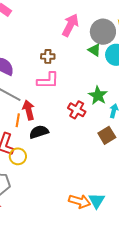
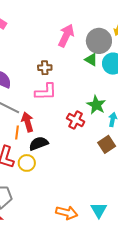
yellow circle: (18, 156) -> (27, 163), moved
orange arrow: (80, 201) -> (67, 213), moved

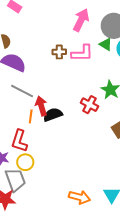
pink L-shape: (46, 92) -> (82, 53), moved
black semicircle: (39, 143) -> (53, 115), moved
yellow circle: (27, 163) -> (25, 162), moved

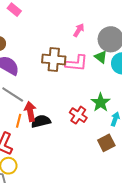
pink arrow: (81, 20) -> (79, 30), size x0.6
brown cross: (59, 52) -> (54, 60), size x1.6

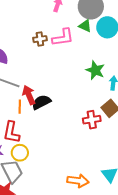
brown cross: (54, 60) -> (40, 39), size x0.6
red cross: (78, 115) -> (92, 120), moved, turned -30

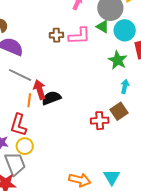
green star: (95, 70) -> (118, 60), moved

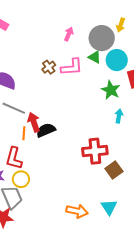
brown cross: (56, 35) -> (49, 67), turned -32
brown square: (119, 111) -> (114, 170), moved
red cross: (100, 121) -> (95, 151), size x1.4

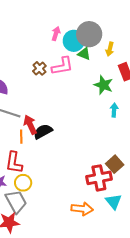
yellow arrow: (121, 25) -> (110, 49), moved
cyan circle: (117, 60) -> (74, 41), moved
red cross: (95, 151) -> (99, 178), moved

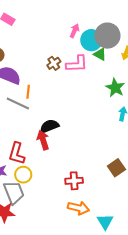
red arrow: (30, 125) -> (43, 140), moved
orange line: (21, 137) -> (28, 92), moved
red cross: (99, 178) -> (74, 181), moved, size x0.7
cyan triangle: (113, 202) -> (105, 222), moved

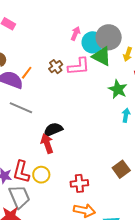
green triangle: (100, 54) -> (102, 56), size x1.5
orange line: (28, 92) -> (27, 73), moved, turned 32
red L-shape: (17, 153) -> (21, 172), moved
yellow circle: (23, 175) -> (41, 175), moved

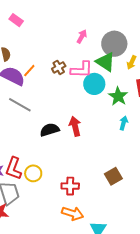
cyan circle: (93, 42) -> (94, 84), moved
red arrow: (47, 144) -> (75, 126), moved

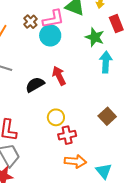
cyan circle: (94, 84) -> (50, 35), moved
cyan arrow: (124, 123) -> (106, 62), size x1.5
yellow circle: (33, 173) -> (56, 117), moved

